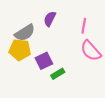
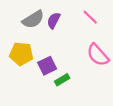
pink line: (84, 26) -> (90, 17), moved, turned -56
gray semicircle: (25, 33) -> (33, 19), moved

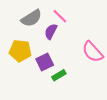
pink line: (90, 17) -> (60, 16), moved
purple semicircle: (54, 20) -> (51, 31), moved

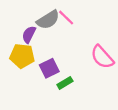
gray semicircle: (31, 18) -> (48, 20), moved
purple semicircle: (51, 31) -> (29, 34), moved

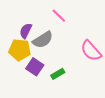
gray semicircle: (48, 20) -> (43, 40), moved
purple square: (49, 68) -> (35, 67), moved, turned -30

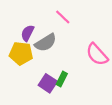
purple square: (35, 67) -> (48, 83), moved
green rectangle: (58, 74) -> (62, 79), turned -32

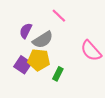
yellow pentagon: (21, 53) -> (39, 60), moved
purple square: (48, 83) -> (23, 65), moved

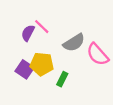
pink line: (59, 16) -> (42, 27), moved
gray semicircle: (43, 40) -> (74, 43), moved

